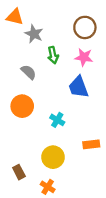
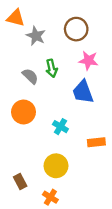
brown circle: (85, 27) -> (76, 29), moved
green arrow: (53, 55) -> (52, 68), moved
orange rectangle: (91, 144) -> (96, 142), moved

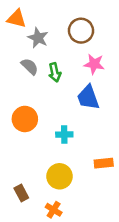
gray semicircle: (30, 76) -> (30, 66), moved
cyan cross: (60, 127) -> (64, 135), turned -32
orange rectangle: (96, 142) -> (104, 163), moved

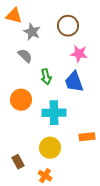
green arrow: (55, 72) -> (46, 77), moved
cyan cross: (64, 135) -> (54, 113), size x1.6

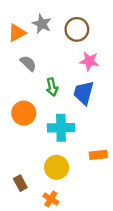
orange triangle: (14, 16) -> (17, 33), moved, turned -42
gray star: (32, 32) -> (42, 24), moved
blue trapezoid: (74, 82) -> (84, 93), turned 35

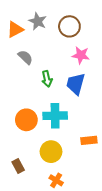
orange circle: (24, 113) -> (26, 120), moved
orange cross: (51, 199) -> (56, 180), moved

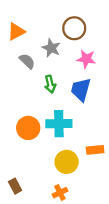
gray star: (38, 21) -> (51, 48), moved
yellow circle: (51, 152) -> (67, 162), moved
brown rectangle: (18, 166) -> (15, 186), moved
orange cross: (56, 180) -> (60, 193), turned 32

